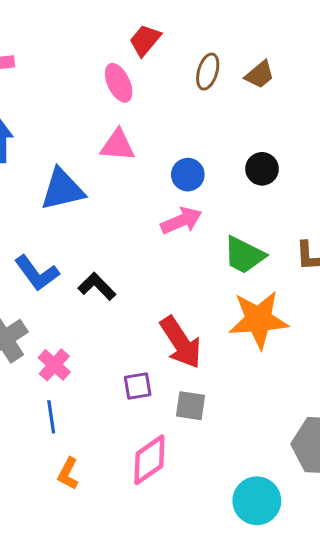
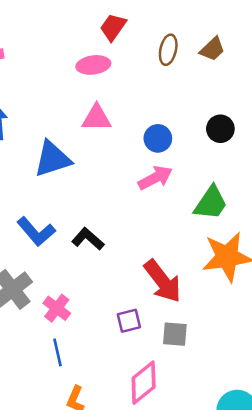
pink ellipse: (119, 83) -> (93, 65), turned -68
green trapezoid: (244, 255) -> (211, 203), turned -78

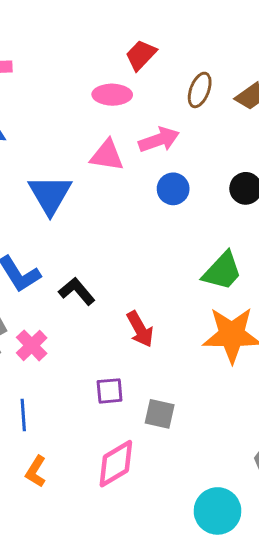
blue triangle: (52, 159) -> (50, 195), turned -51
pink arrow: (155, 178) -> (159, 140), moved
red arrow: (163, 281) -> (140, 329), moved, size x0.7
pink cross: (57, 308) -> (32, 345), moved

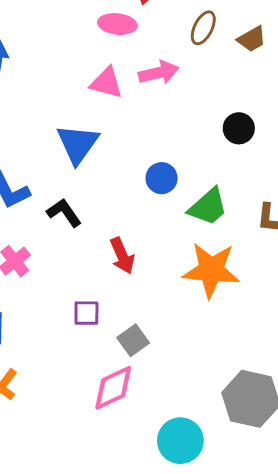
blue circle: (173, 189) -> (162, 178), moved
blue triangle: (50, 195) -> (78, 144), moved
gray square: (160, 414) -> (133, 340), turned 36
pink diamond: (116, 464) -> (113, 388), moved

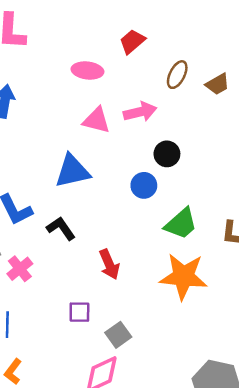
pink ellipse: (117, 24) -> (87, 70), moved
black circle: (239, 128) -> (167, 154), moved
blue triangle: (78, 144) -> (72, 171), turned 42
blue circle: (162, 178) -> (144, 185), moved

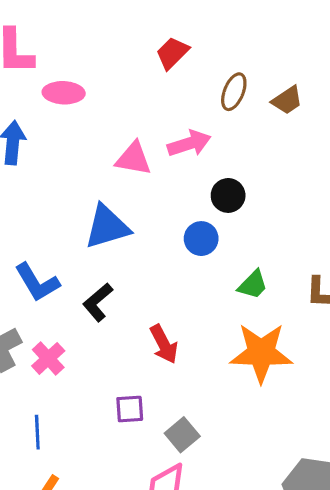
pink ellipse: (87, 70) -> (64, 93), moved
green trapezoid: (181, 224) -> (253, 285), size x0.7
black L-shape: (61, 228) -> (98, 302), turned -92

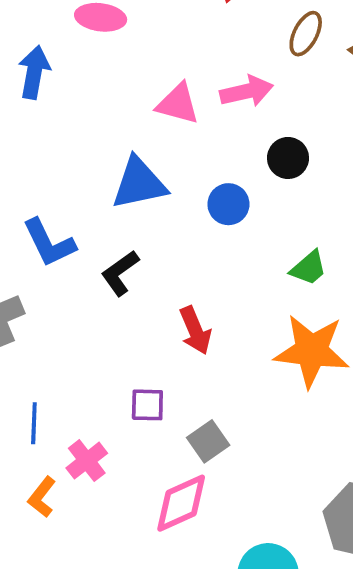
blue circle: (201, 239) -> (228, 204), moved
pink cross: (48, 358) -> (87, 461), moved

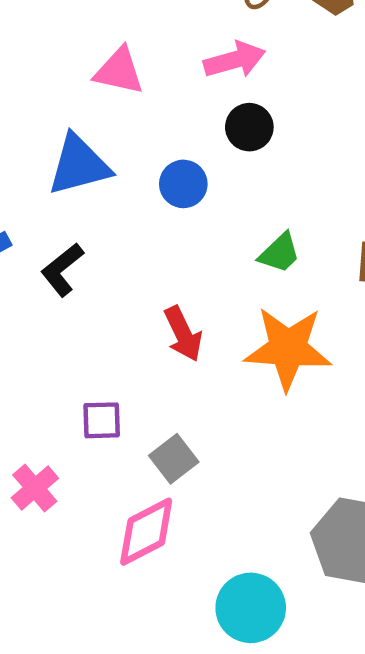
pink arrow: (247, 91) -> (235, 60), moved
red arrow: (195, 330) -> (183, 334), moved

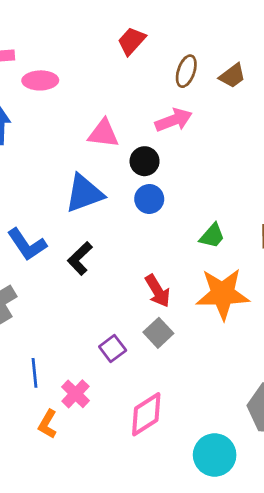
black circle: (249, 127) -> (145, 161), moved
purple square: (102, 420) -> (113, 348), turned -30
gray square: (174, 459) -> (158, 333), moved

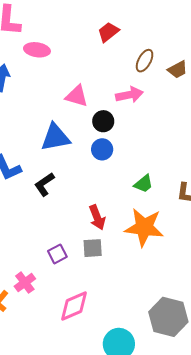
gray square: (158, 333) -> (93, 248), turned 30

